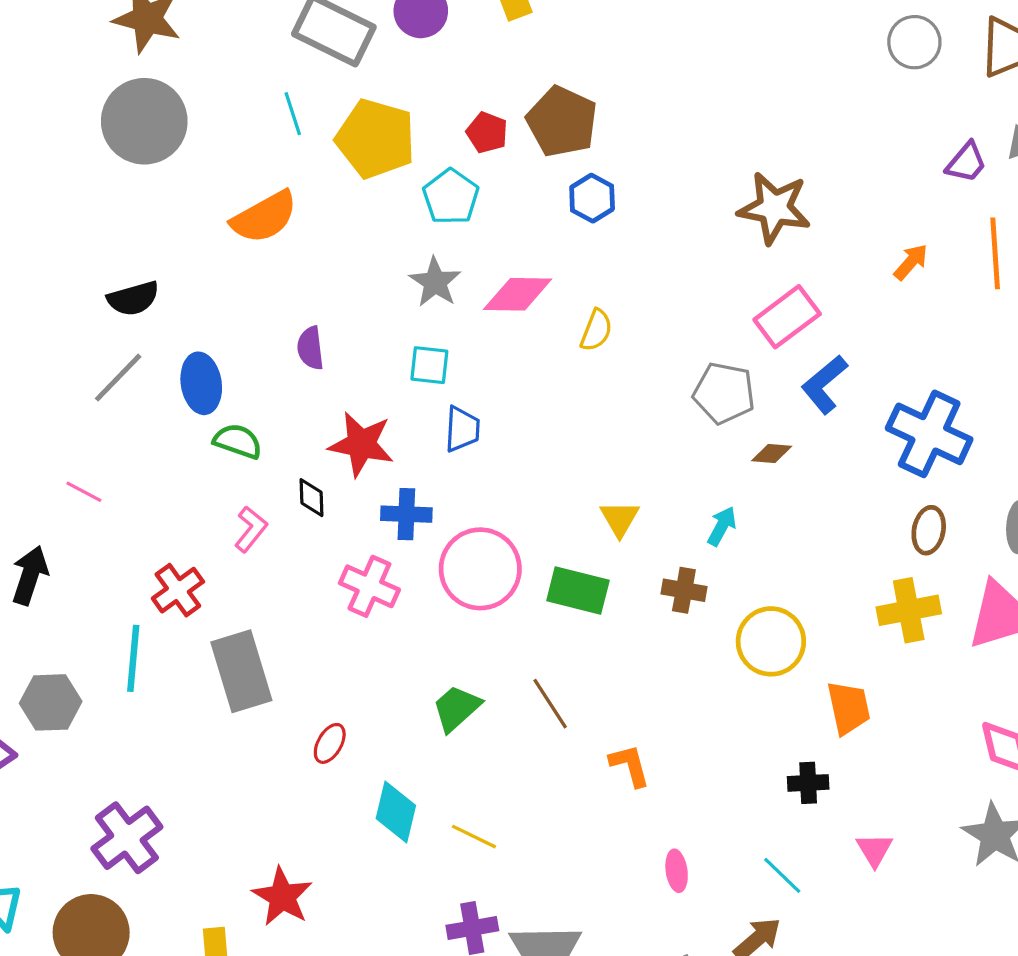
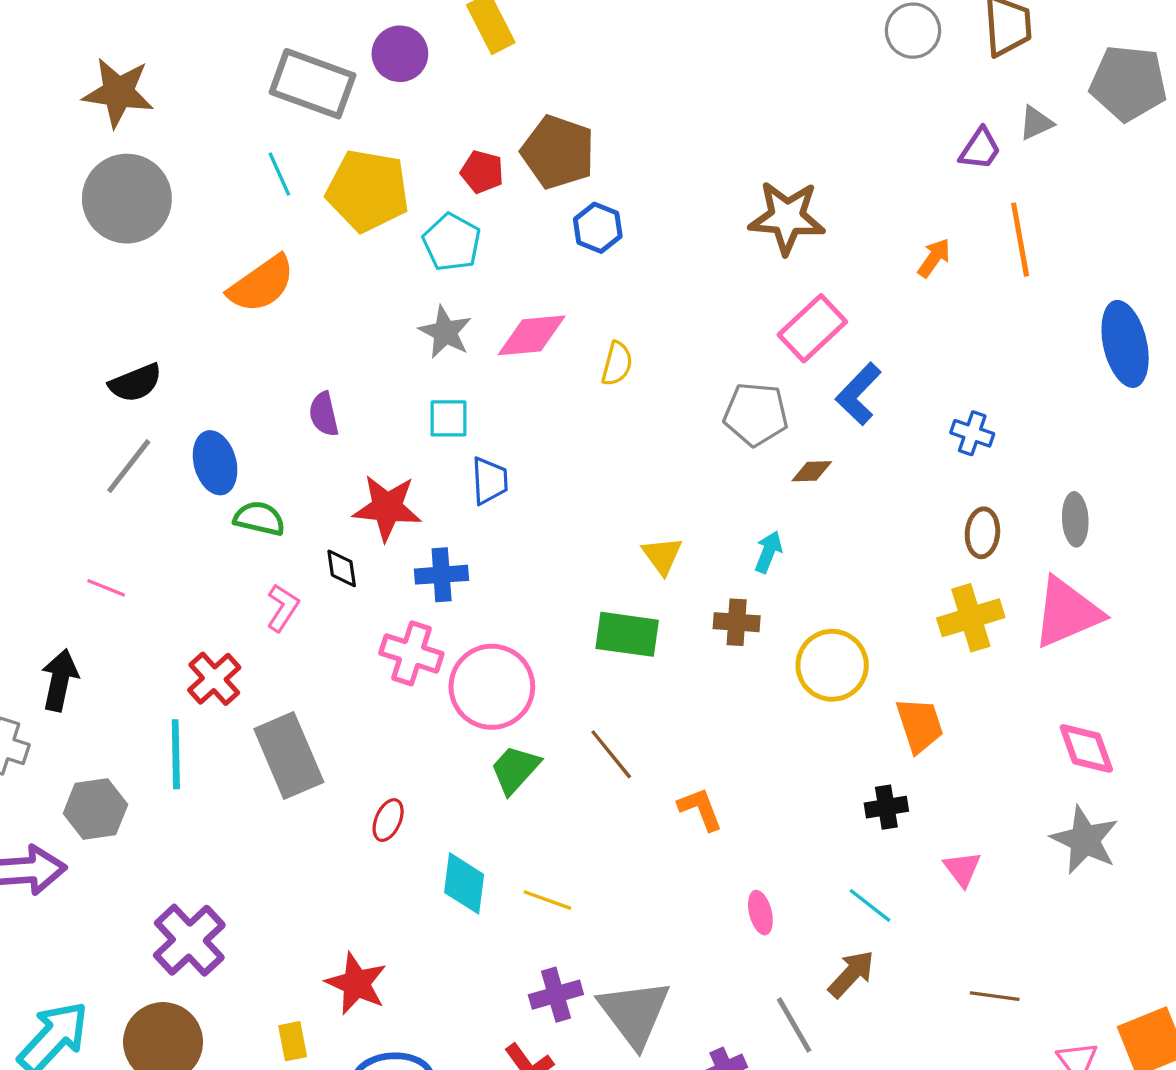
blue cross: (929, 434) -> (972, 433), size x0.5
pink circle: (480, 569) -> (492, 687), moved

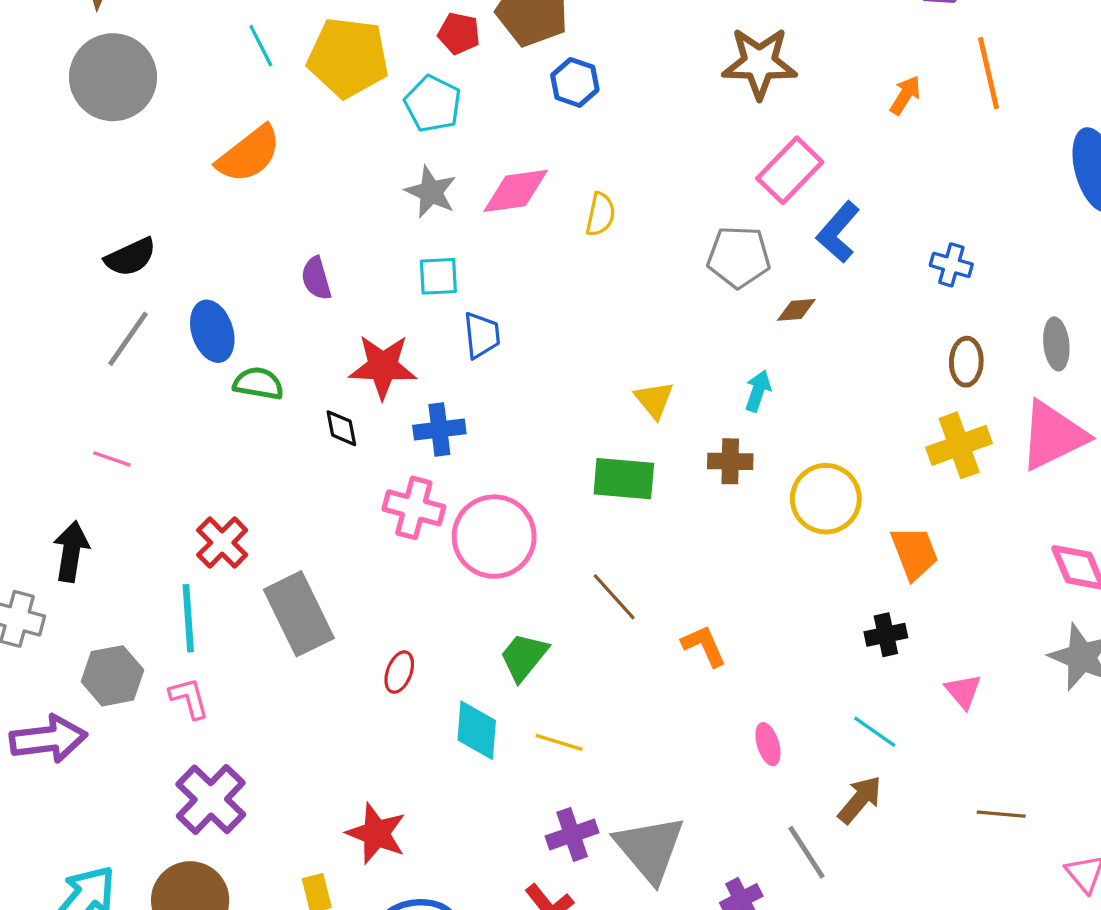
pink L-shape: (283, 608) -> (189, 698), moved, turned -45
green trapezoid: (515, 769) -> (524, 657), moved

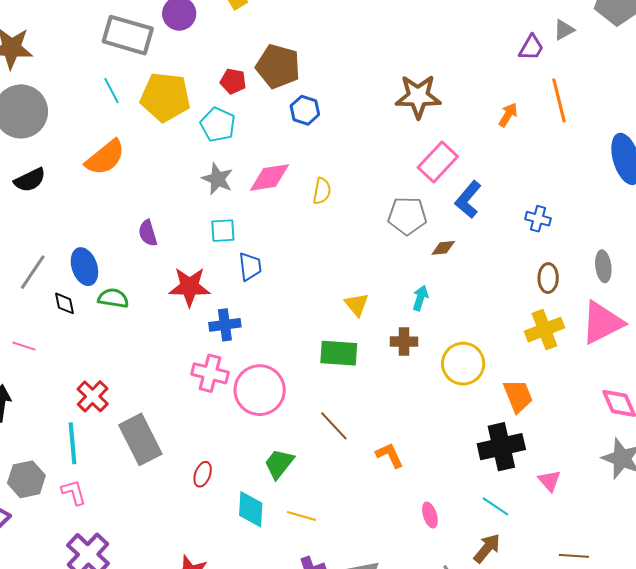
black semicircle: (130, 257) -> (30, 180), moved
black diamond: (341, 428) -> (65, 303), moved
black cross: (886, 635) -> (501, 447), size x1.8

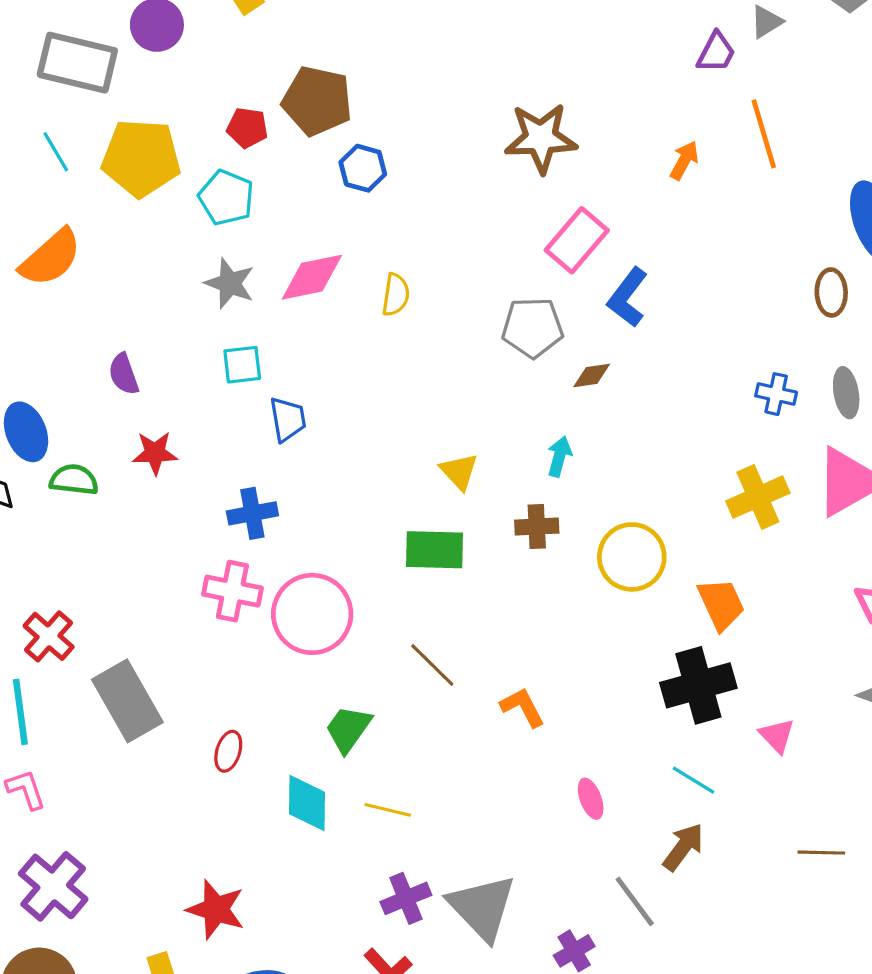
blue cross: (538, 219) -> (776, 394), moved
brown ellipse: (548, 278) -> (831, 292), moved
red star: (190, 287) -> (155, 453), moved, size x0.7

